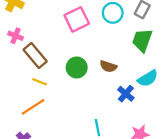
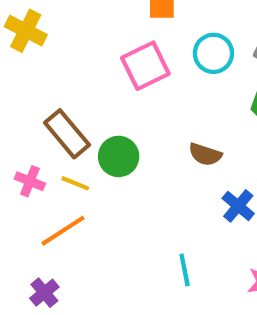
pink cross: (15, 36) -> (30, 181), moved
green circle: (77, 67) -> (119, 156), moved

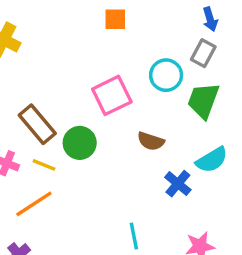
cyan circle: (213, 53) -> (166, 75), moved
pink square: (145, 66) -> (112, 95), moved

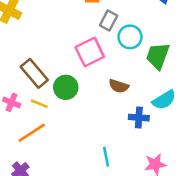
gray rectangle: (203, 53) -> (109, 21), moved
blue cross: (178, 184) -> (139, 118), turned -36

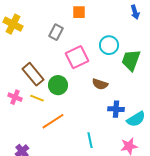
gray rectangle: (109, 21) -> (56, 32), moved
cyan semicircle: (164, 100) -> (136, 119), moved
orange line: (32, 133) -> (53, 121), moved

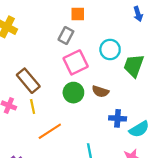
gray rectangle: (56, 32) -> (66, 36), moved
green circle: (58, 85) -> (73, 93), moved
yellow line: (37, 98) -> (33, 107), turned 56

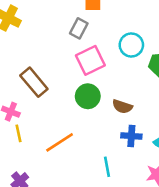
brown semicircle: (100, 91) -> (122, 107), moved
yellow line: (33, 107) -> (19, 133), moved
blue cross: (118, 118) -> (131, 136), moved

